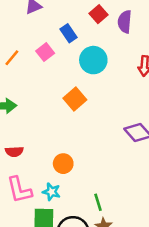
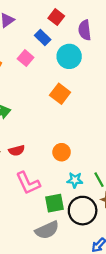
red square: (99, 14) -> (56, 17), moved
purple semicircle: (125, 22) -> (85, 30), moved
cyan star: (51, 192) -> (75, 180), moved

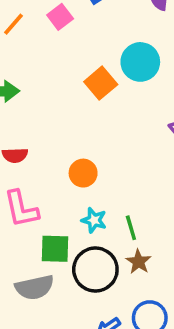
cyan circle: (69, 56) -> (140, 62), moved

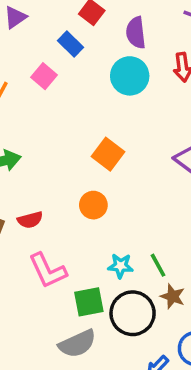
cyan circle: (140, 62) -> (130, 76), moved
orange square: (101, 83) -> (108, 154), moved
orange circle: (83, 173) -> (93, 205), moved

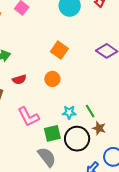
red semicircle: (30, 220) -> (19, 80), moved
gray semicircle: (77, 344) -> (47, 157), turned -100

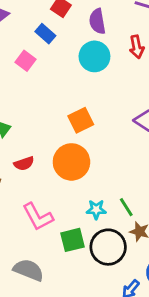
orange square: (59, 50) -> (81, 120), turned 30
orange circle: (52, 79) -> (71, 162), size x1.6
gray semicircle: (47, 157) -> (29, 270), moved, turned -30

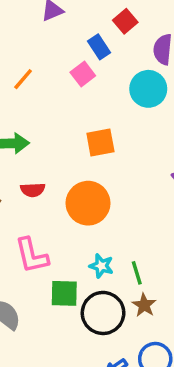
pink square: (26, 61) -> (83, 74), moved
orange square: (81, 120) -> (100, 143), moved

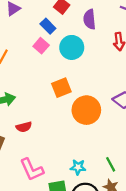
cyan circle: (148, 89) -> (72, 47), moved
orange circle: (88, 203) -> (86, 110), moved
green line: (137, 273) -> (111, 164), moved

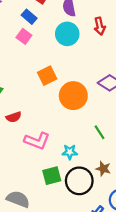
cyan circle: (72, 47) -> (67, 34), moved
green line: (111, 164) -> (99, 132), moved
pink L-shape: (32, 170) -> (37, 141), moved, turned -40

